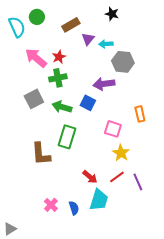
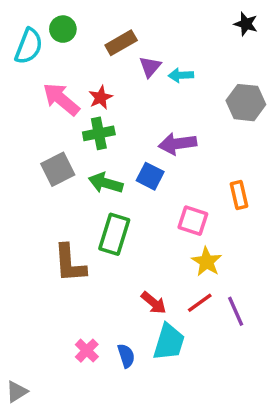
black star: (112, 14) -> (246, 24), moved
cyan semicircle: (17, 27) -> (29, 46), turned 45
gray hexagon: (123, 62) -> (246, 103), moved

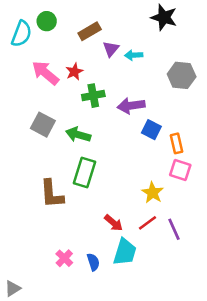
black star: (246, 24) -> (164, 17), moved, size x1.5
green cross: (99, 133) -> (93, 96), moved
gray square: (58, 169) -> (43, 125), turned -35
blue square: (150, 176) -> (151, 130), moved
pink square: (193, 221) -> (180, 170), moved

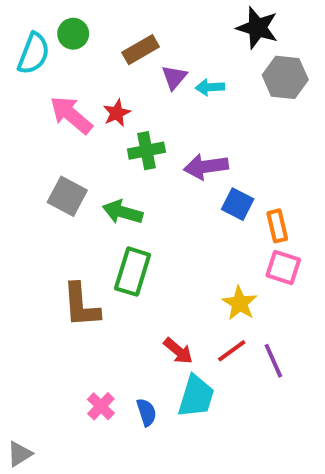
gray hexagon: (182, 75) -> (285, 77), moved

